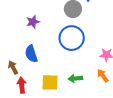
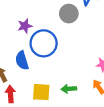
blue circle: (72, 38) -> (44, 43), moved

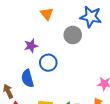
blue circle: (44, 43) -> (48, 63), size x0.7

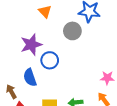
purple star: (31, 46) -> (31, 45), size x1.5

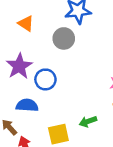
blue semicircle: (30, 77) -> (27, 105), turned 126

